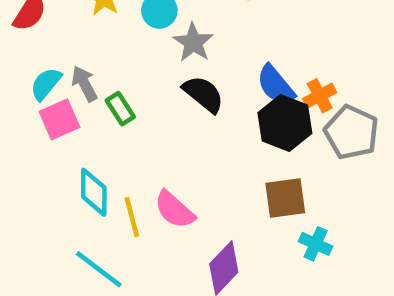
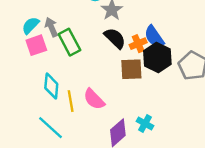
orange cross: (320, 96) -> (138, 44), moved
green rectangle: (120, 109) -> (69, 42), size x1.5
brown square: (285, 198) -> (131, 69), moved
cyan cross: (316, 244) -> (145, 123), moved

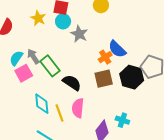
black semicircle: (115, 38) -> (72, 83), moved
black hexagon: (157, 58) -> (132, 77), moved
pink semicircle: (94, 99) -> (78, 108), turned 60

